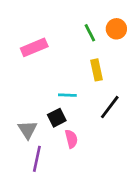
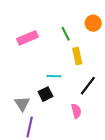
green line: (90, 33) -> (66, 34), moved
pink semicircle: (71, 139) -> (76, 111), moved

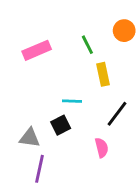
gray triangle: (22, 104) -> (30, 138), turned -49

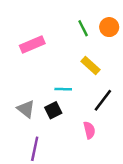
green line: (87, 45) -> (83, 28), moved
yellow rectangle: (103, 74) -> (91, 66), turned -36
gray triangle: (30, 138) -> (26, 109), moved, turned 30

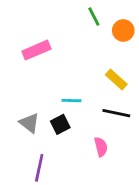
green line: (83, 28) -> (94, 16), moved
yellow rectangle: (91, 66) -> (116, 80), moved
black line: (103, 100) -> (116, 113), turned 65

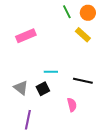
orange circle: (123, 31) -> (88, 13), moved
yellow rectangle: (116, 80) -> (83, 35), moved

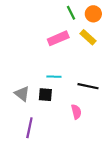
pink rectangle: (26, 36) -> (58, 38), moved
black square: (43, 89) -> (45, 95), turned 32

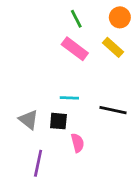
green line: (71, 13) -> (76, 19), moved
pink rectangle: (58, 38) -> (75, 49), turned 60
pink semicircle: (76, 112) -> (78, 143), moved

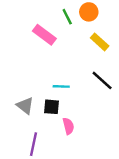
orange circle: (120, 17) -> (89, 12), moved
pink rectangle: (75, 49) -> (44, 35), moved
black line: (113, 110) -> (102, 80), moved, turned 30

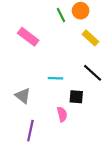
pink rectangle: (44, 35) -> (28, 37), moved
black square: (52, 107) -> (76, 97), moved

